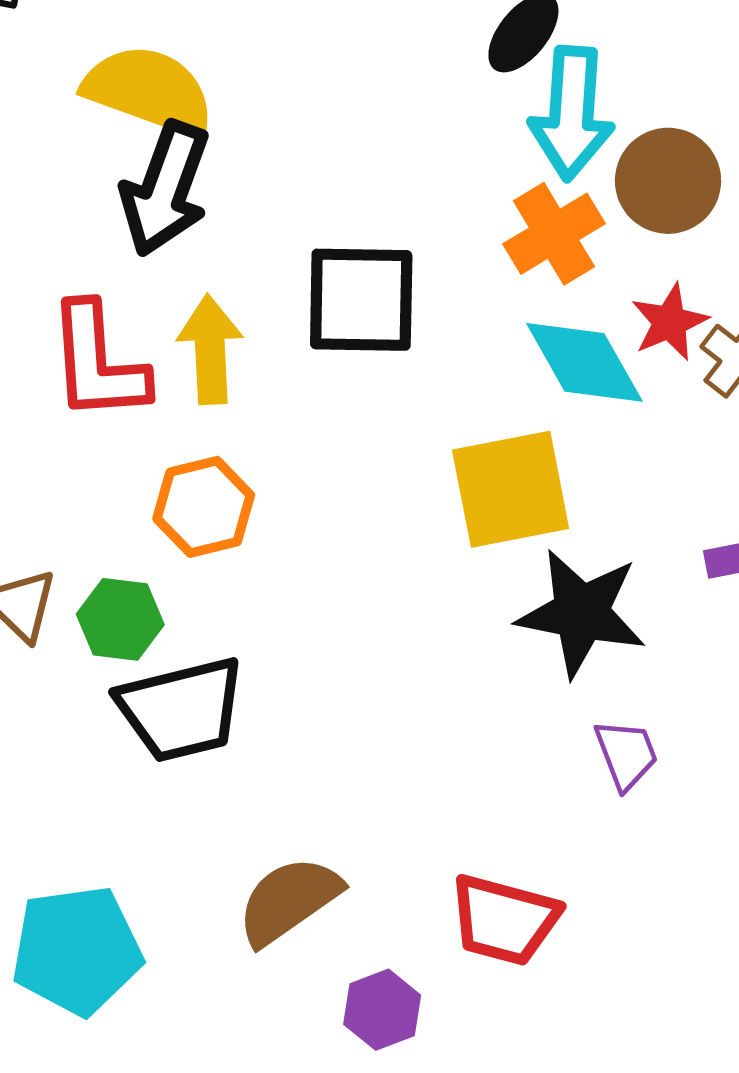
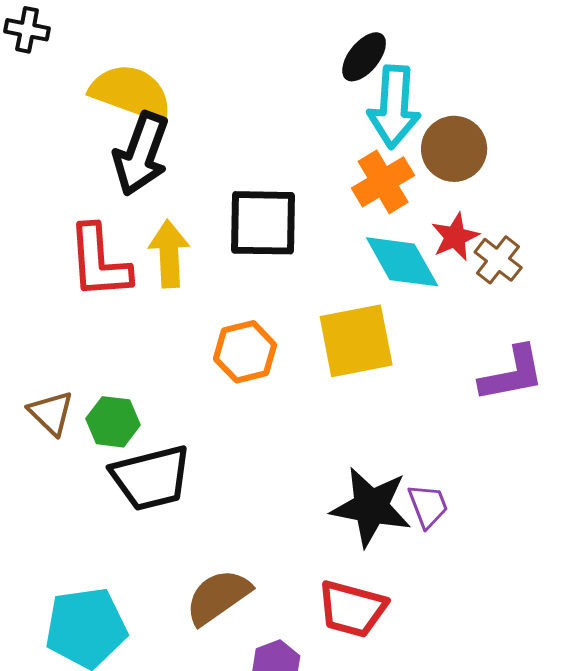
orange hexagon: (204, 507) -> (245, 352), moved
black star: (581, 613) -> (371, 507), moved

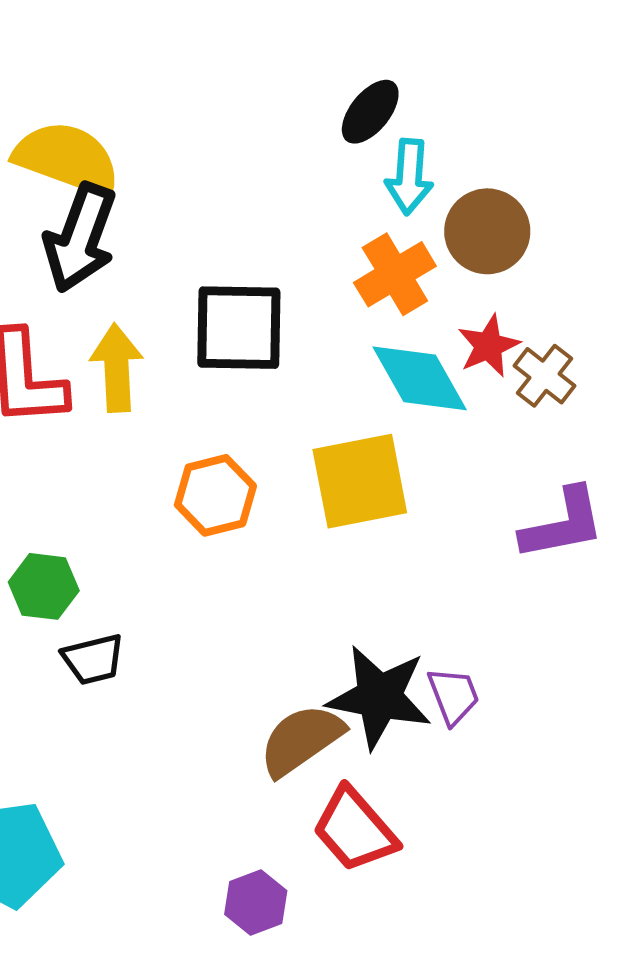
cyan arrow: (394, 107) -> (409, 177), size x0.7
black trapezoid: (151, 478) -> (93, 659), size x0.6
brown semicircle: (218, 597) -> (301, 740), moved
red trapezoid: (352, 609) -> (355, 830), turned 34

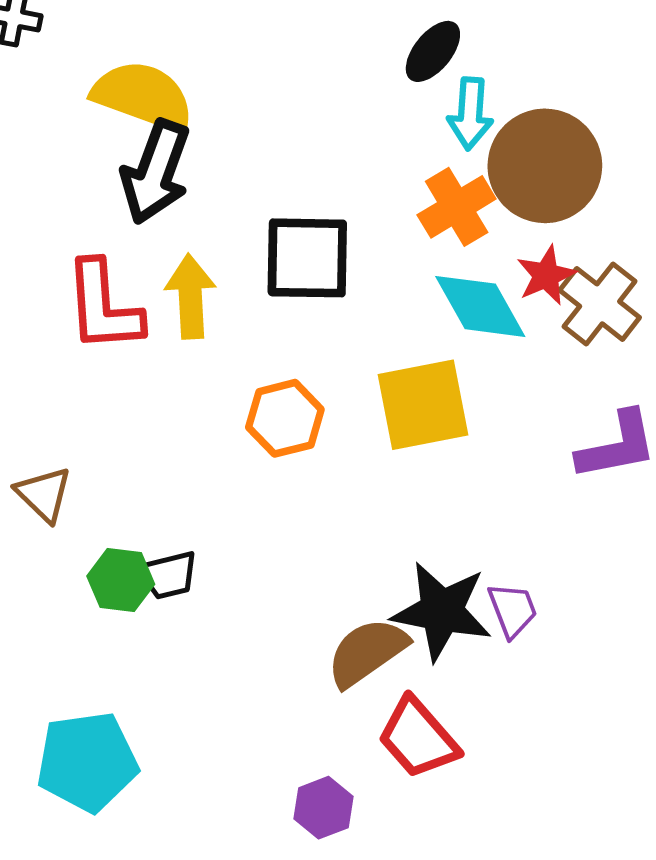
brown circle: (487, 231) -> (545, 166), size x1.4
brown cross: (544, 376) -> (600, 304), size x1.4
green hexagon: (44, 586) -> (121, 580), moved

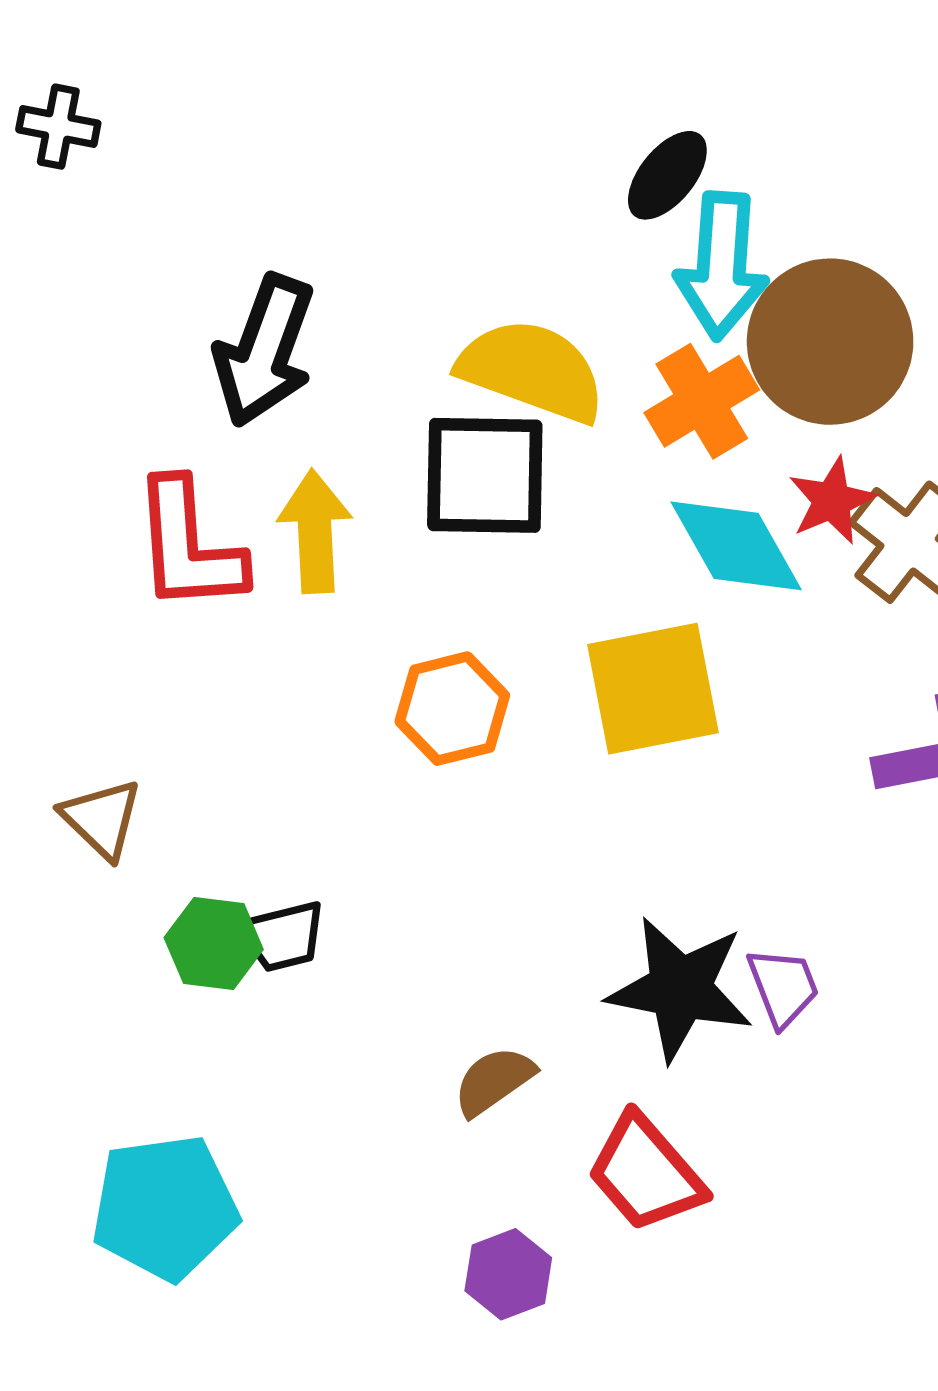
yellow semicircle: (143, 96) -> (532, 371), moved
cyan arrow: (470, 114) -> (722, 266), size x1.4
brown semicircle: (367, 652) -> (494, 1081), moved, size x0.7

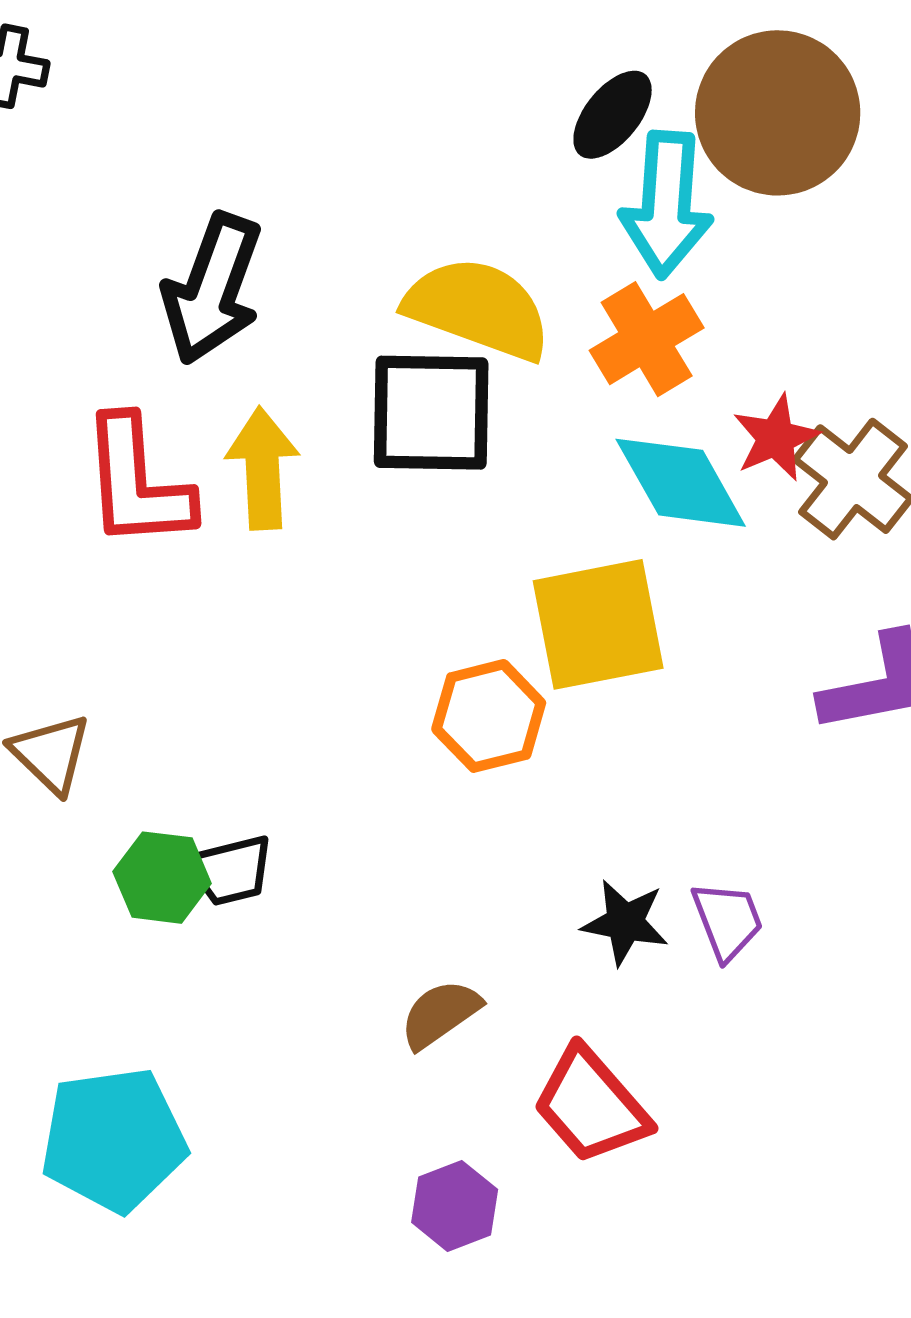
brown circle: (830, 342) -> (778, 113), moved
orange hexagon: (452, 709) -> (489, 716), moved
black star: (680, 989) -> (625, 922), size x0.6

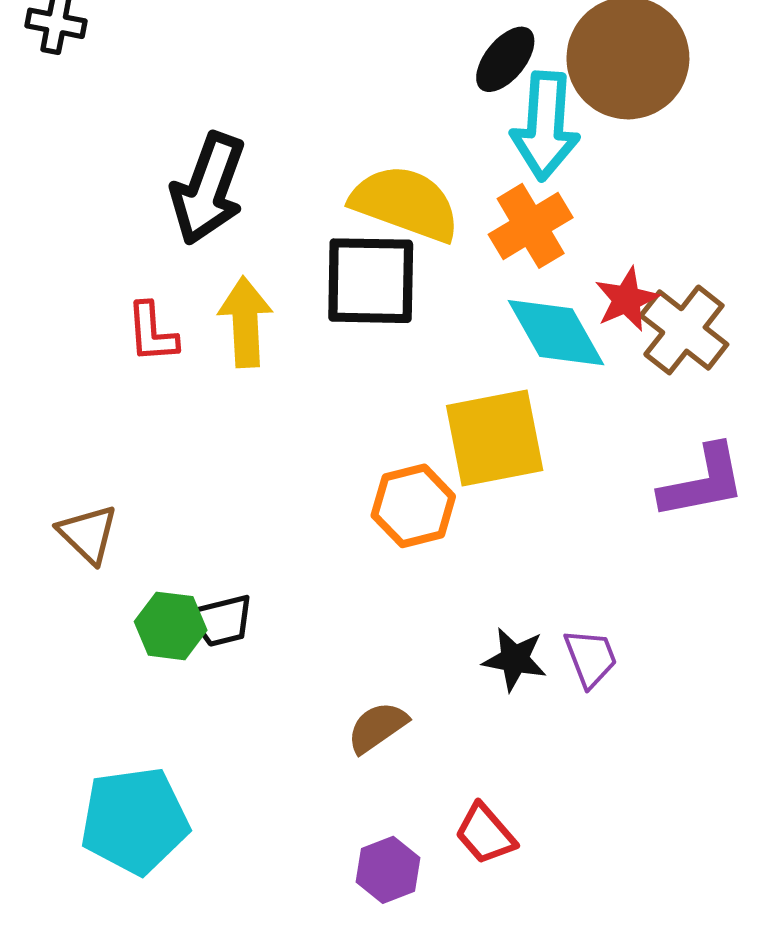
red L-shape: (137, 483) -> (152, 333), size x0.6
red trapezoid: (591, 1105) -> (485, 834), moved, size x0.7

